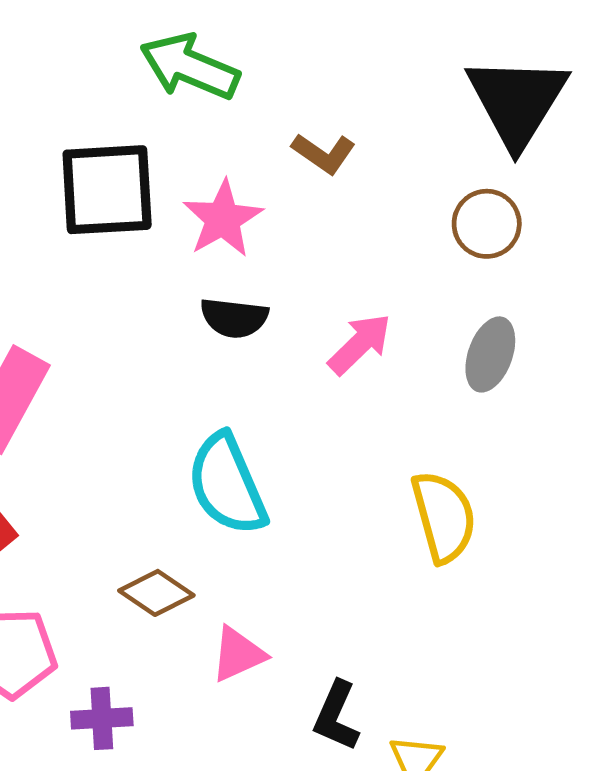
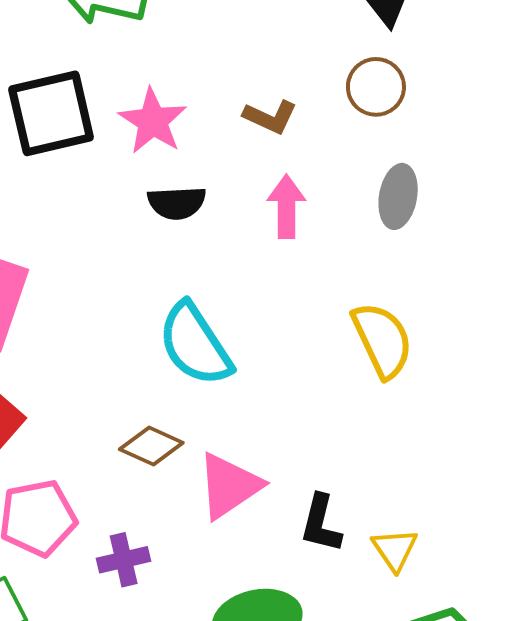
brown L-shape: (324, 153) -> (270, 117), moved
pink arrow: (360, 344) -> (286, 207), turned -36
pink triangle: (238, 654) -> (229, 486), size x1.4

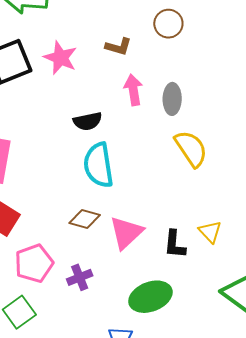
gray ellipse: (398, 196) -> (172, 99), moved
black semicircle: (177, 203) -> (88, 121), moved
cyan semicircle: (195, 344) -> (98, 165), turned 33
yellow triangle: (395, 549) -> (210, 232), moved

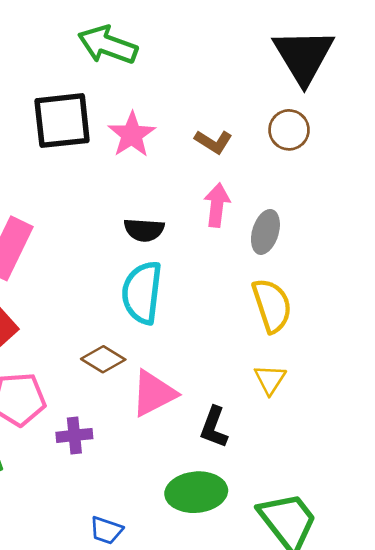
yellow triangle: (210, 232) -> (270, 379), moved
green ellipse: (150, 297) -> (196, 492), moved

